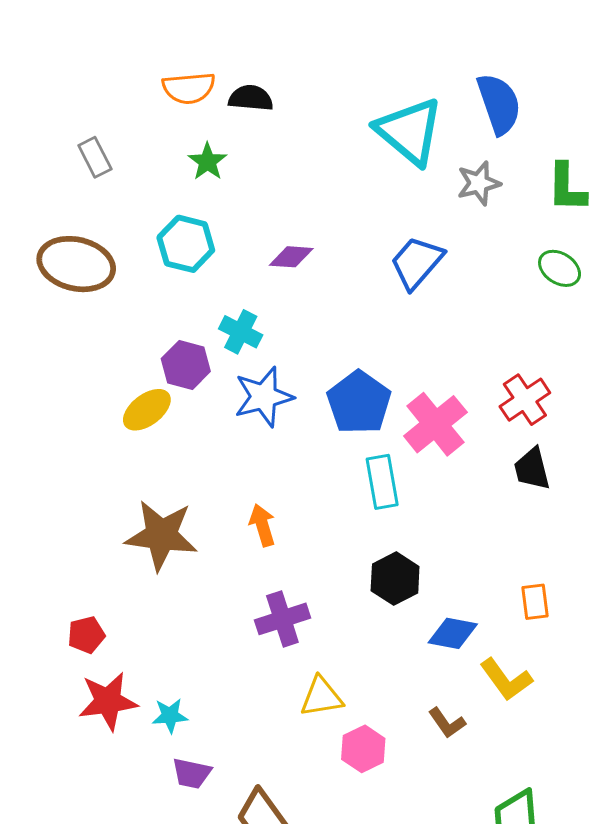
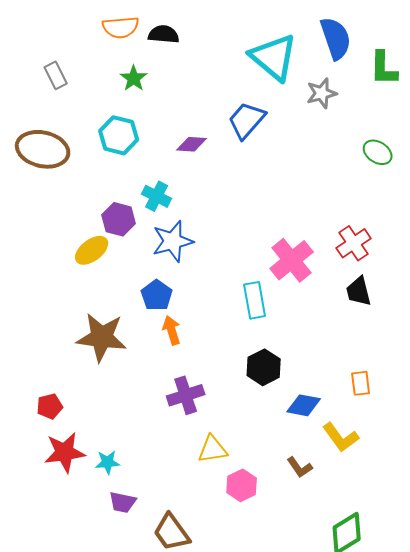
green L-shape: (567, 188) -> (384, 68), moved
blue trapezoid: (417, 263) -> (247, 120), moved
blue pentagon: (359, 403) -> (157, 295), moved, size x0.7

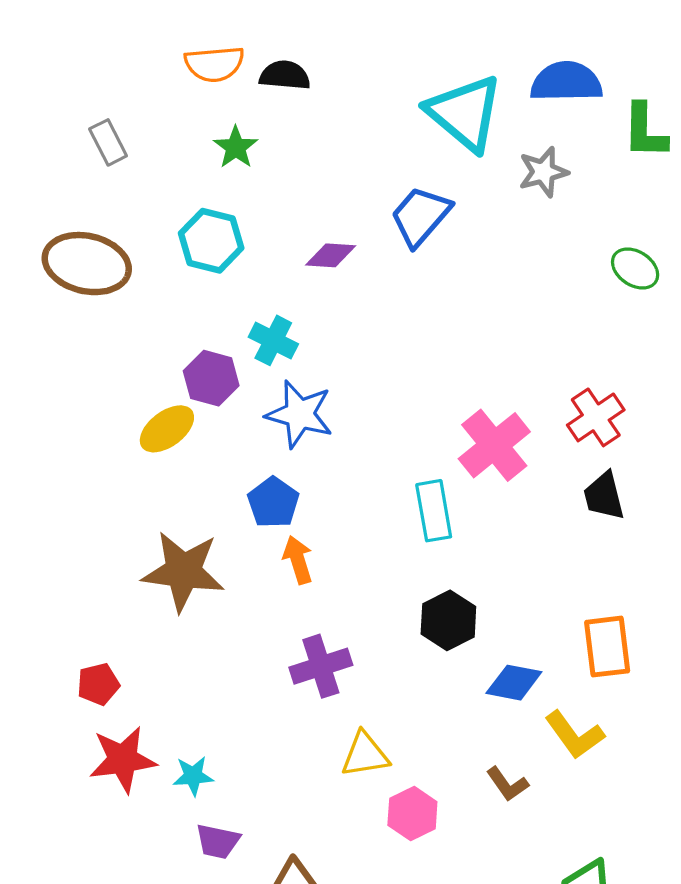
blue semicircle: (336, 38) -> (566, 82), turned -72
blue star: (173, 241) -> (300, 414), turned 30
orange rectangle: (361, 383) -> (607, 647), size x1.5

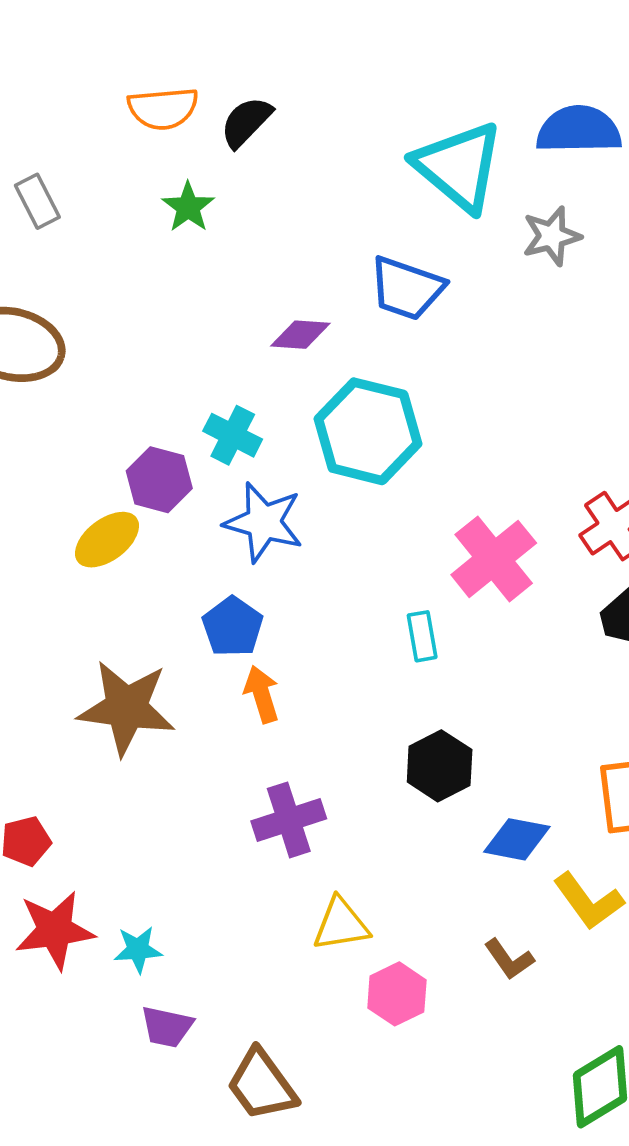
black semicircle: (285, 75) -> (246, 122), turned -51
blue trapezoid: (421, 216) -> (407, 288), turned -112
cyan hexagon: (211, 241) -> (368, 431), moved, size x1.4
cyan rectangle: (434, 511) -> (422, 636), size x0.7

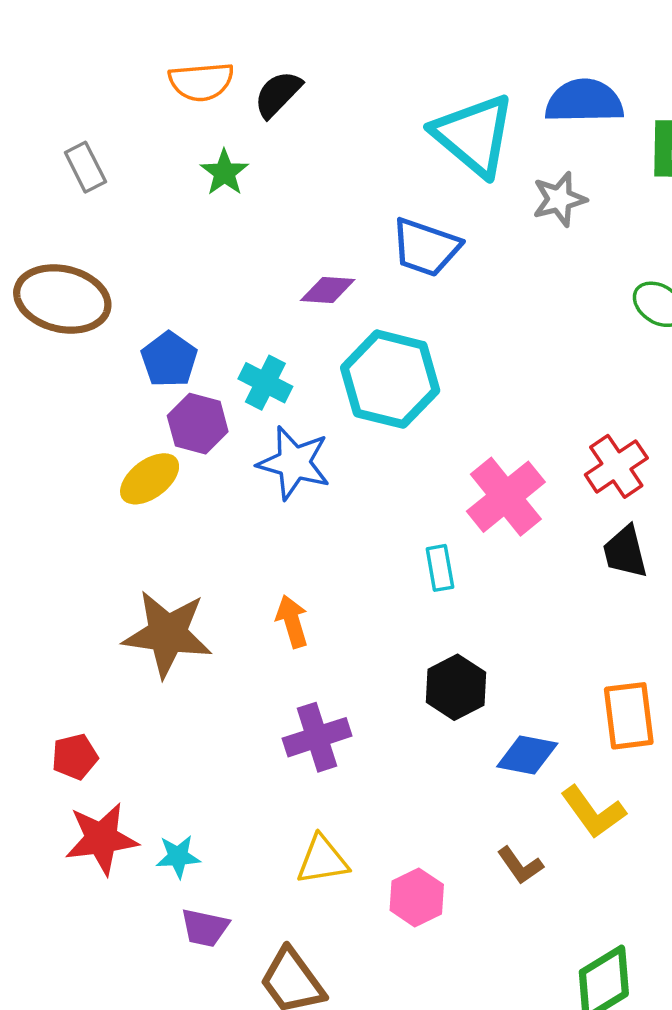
blue pentagon: (233, 627) -> (169, 360), moved
yellow triangle: (341, 924) -> (322, 860), moved

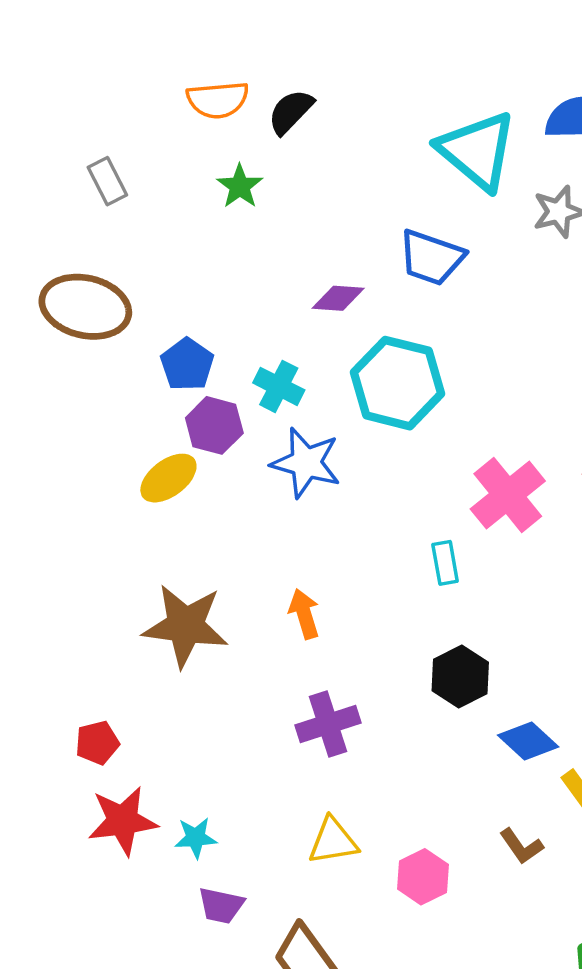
blue diamond: (527, 755) -> (528, 741), turned 32

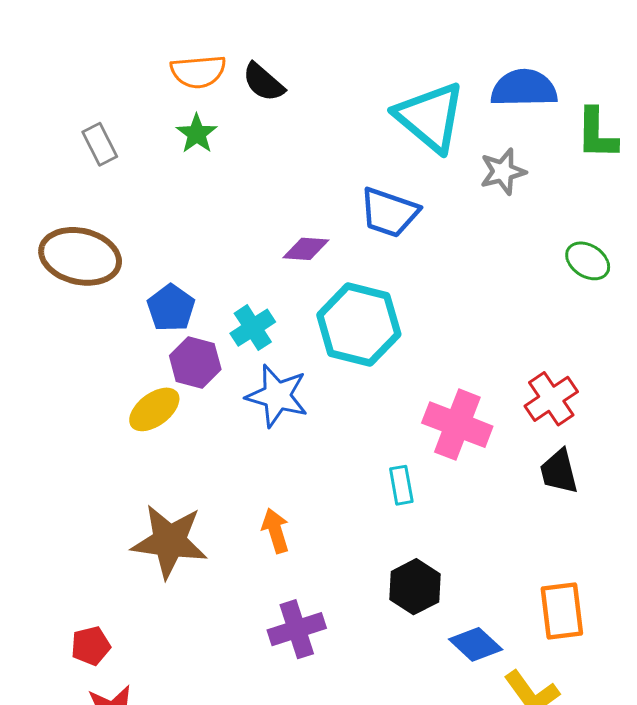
black semicircle: (291, 112) -> (263, 82), turned -93
green star: (240, 186) -> (197, 134), moved
cyan cross: (279, 386) -> (253, 328), turned 30
pink cross: (508, 495) -> (457, 425), turned -30

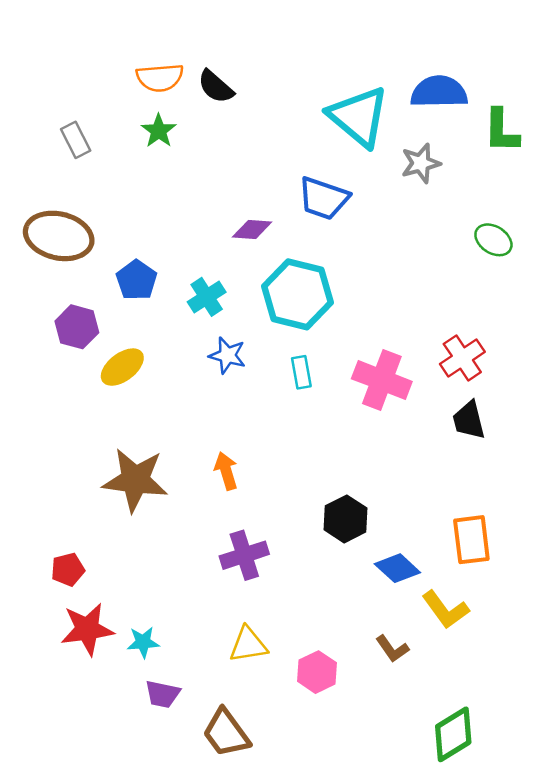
purple hexagon: (195, 362) -> (77, 327), moved
blue star: (277, 396) -> (227, 355), size x0.7
cyan rectangle: (401, 485) -> (301, 372), moved

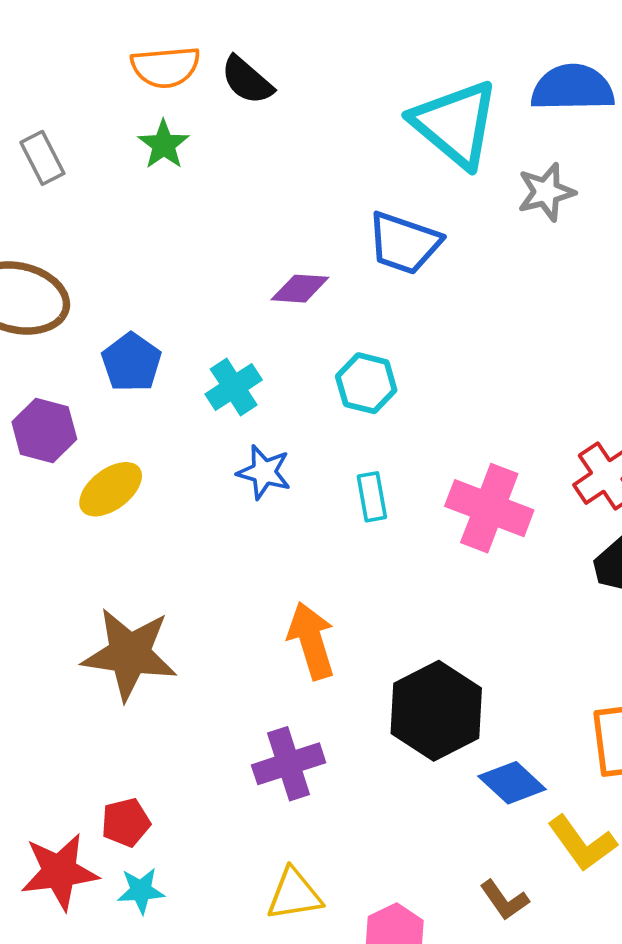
cyan hexagon: (298, 294) -> (366, 383), size x0.6
orange arrow: (226, 471) -> (311, 641), moved, size x1.4
black hexagon: (346, 519) -> (436, 711), size x1.4
red pentagon: (68, 570) -> (126, 822), moved

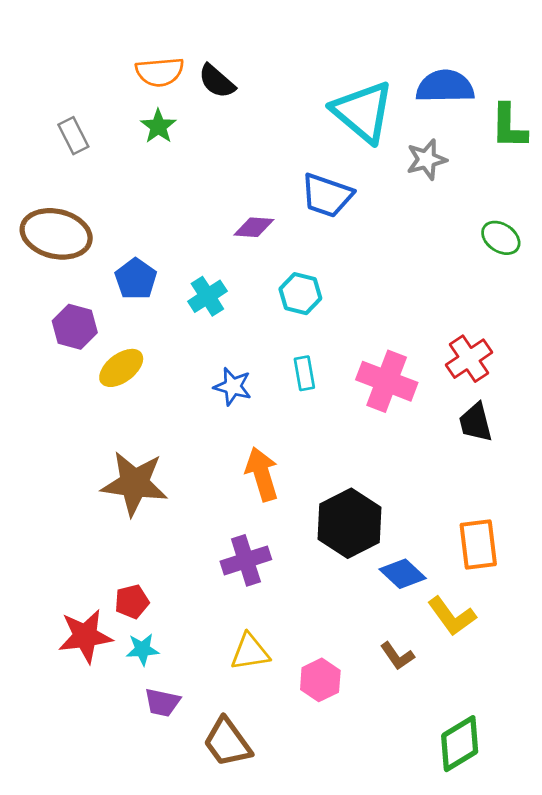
blue star: (264, 472) -> (233, 387), moved

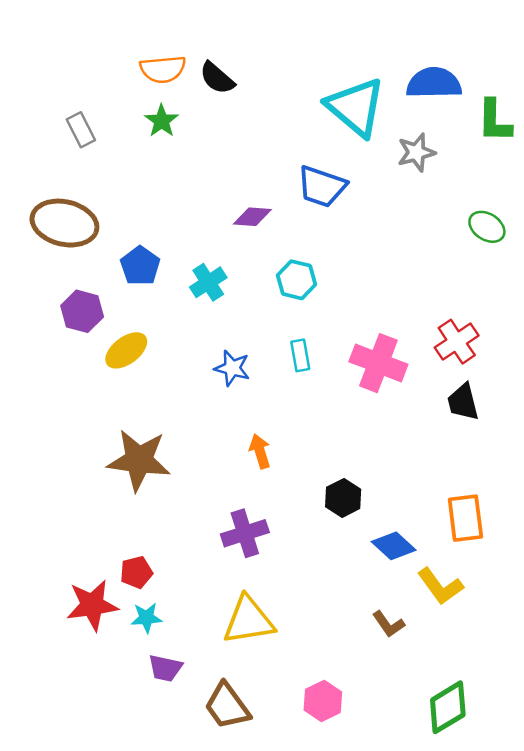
orange arrow: (262, 474) -> (260, 451), size x0.7
black hexagon: (349, 523) -> (343, 498), size x0.6
yellow triangle: (250, 652) -> (249, 620), size x1.4
pink hexagon: (320, 680) -> (323, 701), moved

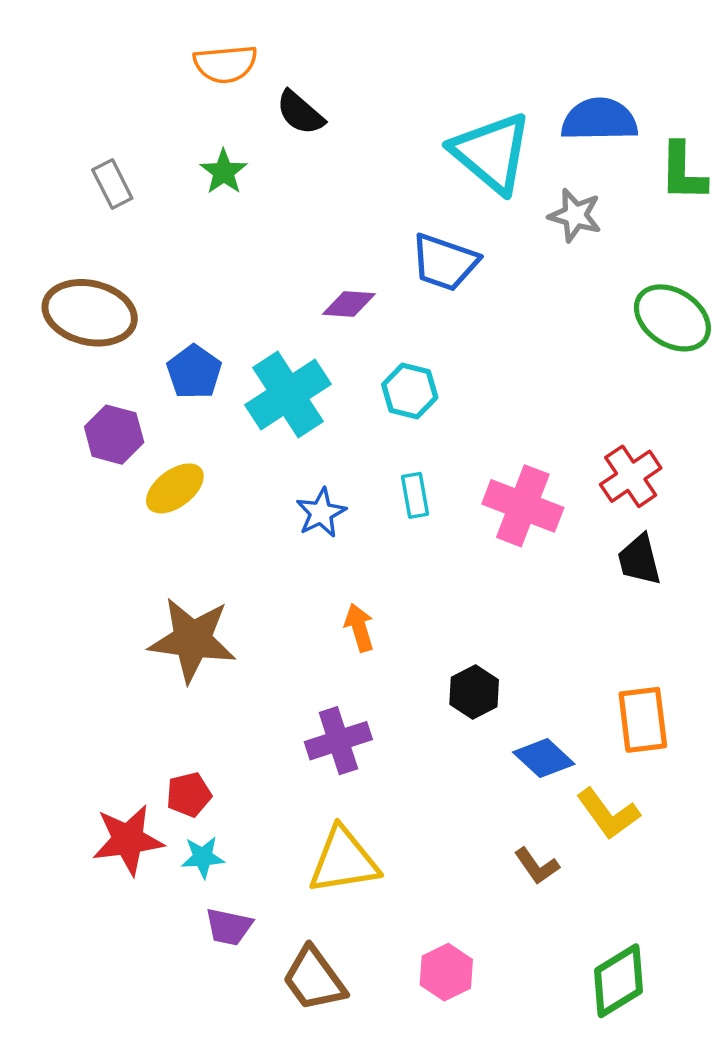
orange semicircle: (163, 69) -> (225, 64), moved
gray star: (416, 152) -> (575, 215), turned 30
green ellipse: (487, 227) -> (672, 318), size x1.5
cyan cross: (208, 282) -> (288, 394), size x1.6
blue star: (232, 368) -> (321, 513), turned 30

